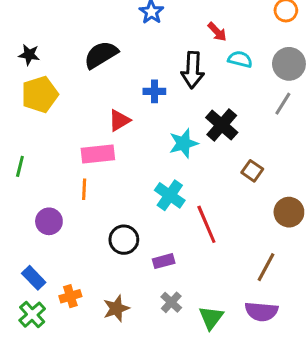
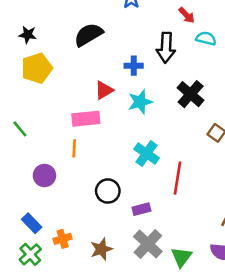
cyan star: (183, 143) -> (140, 102), moved
green line: (20, 166) -> (20, 129), turned -54
red line: (206, 224) -> (178, 178), turned 32
gray cross: (171, 302) -> (148, 244), size x1.6

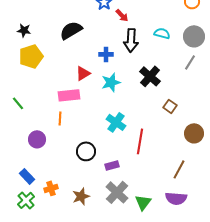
red arrow: (187, 15) -> (122, 15), moved

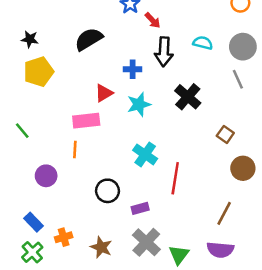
gray line: (190, 62) -> (238, 79), turned -56
brown square: (170, 106) -> (225, 134), moved
brown star: (81, 196) -> (101, 247), turned -30

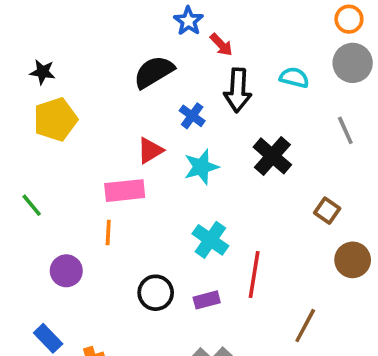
black semicircle: (89, 39) -> (154, 72), moved
gray circle: (243, 47) -> (353, 63), moved
blue cross: (133, 69) -> (192, 116), turned 36
purple rectangle: (140, 208) -> (207, 300), moved
brown line: (224, 213) -> (305, 326), moved

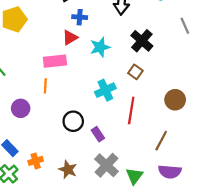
blue cross: (192, 116) -> (80, 17), moved, turned -32
brown square: (327, 211) -> (135, 72), moved
cyan cross: (210, 240) -> (105, 90), turned 30
brown circle: (353, 260) -> (175, 100), moved
purple rectangle: (207, 300) -> (98, 134), moved, turned 72

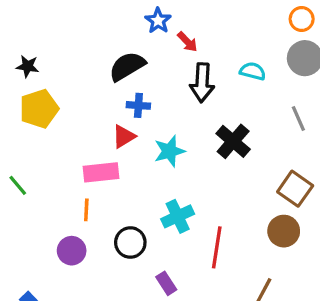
brown square: (135, 72) -> (295, 189), moved, size x1.5
purple circle: (21, 108) -> (72, 251), moved
black circle: (73, 121) -> (130, 242), moved

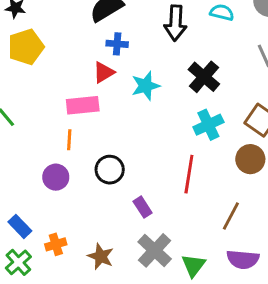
cyan cross: (178, 216) -> (208, 125), moved

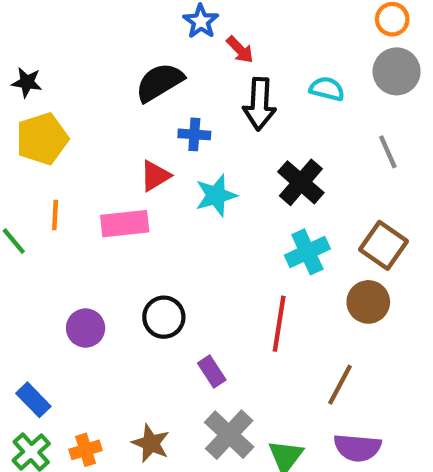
blue cross: (117, 44) -> (194, 134), moved
orange line: (69, 140) -> (55, 215), moved
orange cross: (56, 244) -> (86, 450), moved

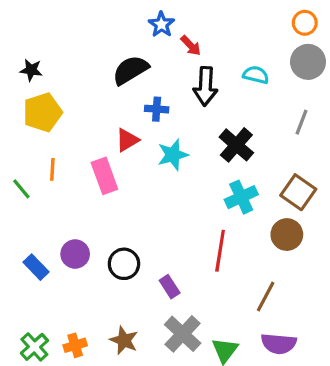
gray line: (388, 152) -> (301, 122), turned 45
pink rectangle: (125, 224) -> (104, 176), turned 76
black circle: (164, 317) -> (124, 264), moved
blue rectangle: (33, 400) -> (36, 267), moved

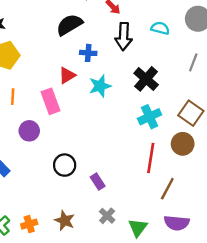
red line: (220, 251) -> (151, 158), moved
purple circle: (75, 254) -> (29, 131), moved
gray cross: (183, 334) -> (107, 216), size x0.6

